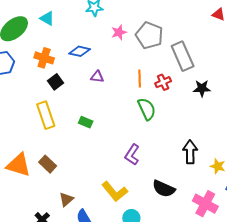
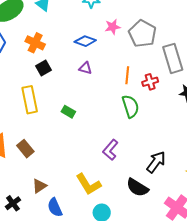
blue diamond: (80, 51) -> (85, 41), moved
black arrow: (190, 152) -> (156, 162), moved, turned 30

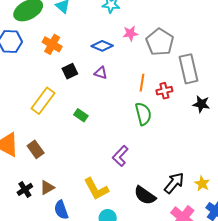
black square: (43, 68) -> (70, 71), moved
yellow rectangle: (30, 100) -> (43, 101), turned 44
black arrow: (156, 162) -> (174, 183), moved
black cross: (13, 203) -> (25, 189), moved

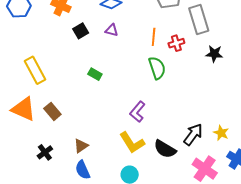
yellow rectangle: (43, 101) -> (35, 70), moved, turned -60
brown triangle: (47, 187) -> (81, 146), moved
yellow L-shape: (96, 189) -> (132, 143), moved

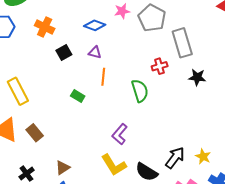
orange line: (154, 37) -> (103, 77), moved

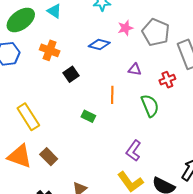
purple triangle: (95, 52) -> (135, 69), moved

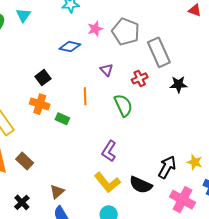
cyan triangle: (54, 11) -> (23, 15), turned 35
orange cross: (50, 50) -> (40, 104), moved
purple triangle: (135, 69) -> (107, 70), turned 40

